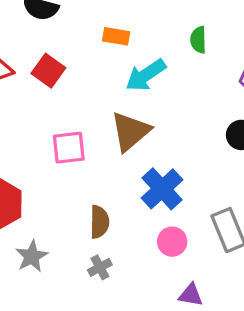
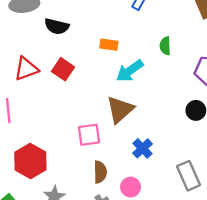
pink square: (69, 148) -> (89, 135), moved
blue cross: (162, 189) -> (142, 148), size x0.7
pink circle: (172, 242) -> (131, 187), moved

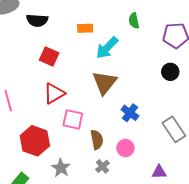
red triangle: (26, 69) -> (54, 93), moved
pink square: (89, 135) -> (73, 119), moved, turned 30

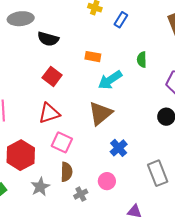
brown semicircle: (97, 140) -> (67, 172), moved

